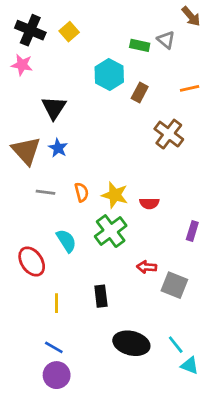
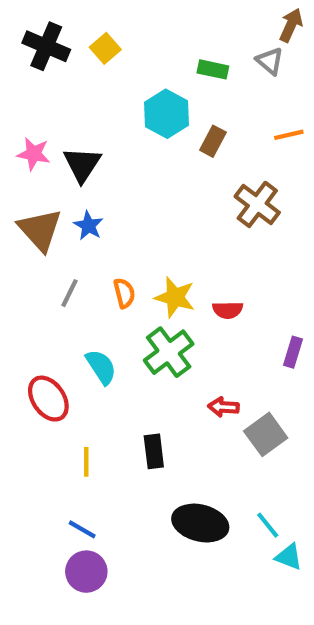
brown arrow: (191, 16) -> (291, 25), turned -115
gray triangle: (166, 40) -> (270, 61), moved
pink star: (22, 65) -> (34, 154), moved
gray line: (46, 192) -> (69, 293), turned -72
gray square: (174, 285) -> (266, 434), turned 32

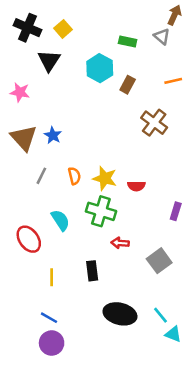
black triangle: (82, 164) -> (49, 61), moved
green cross: (169, 352) -> (101, 211), turned -36
red arrow: (223, 407) -> (120, 243), moved

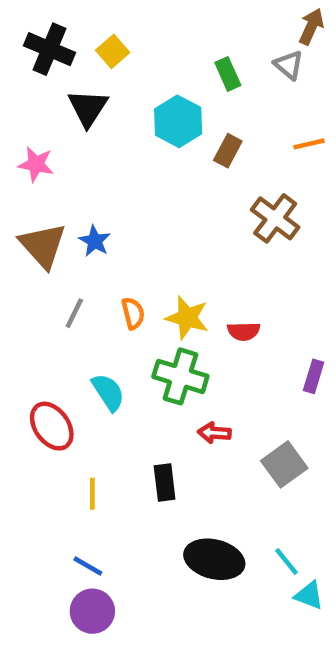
green rectangle: (128, 42) -> (228, 74), turned 54

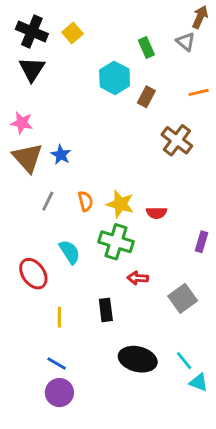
black triangle: (88, 108) -> (32, 69), moved
pink star: (36, 164) -> (22, 123), moved

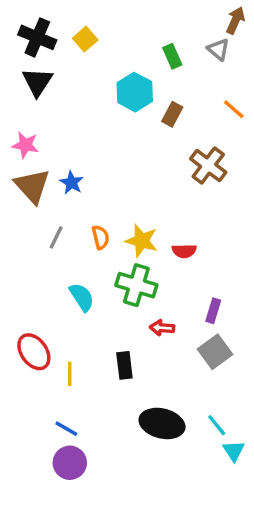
orange line: (199, 92) -> (234, 109), turned 54
purple rectangle: (202, 242) -> (213, 311), moved
red ellipse: (33, 274) -> (34, 352), moved
cyan triangle: (199, 382) -> (234, 451), turned 36

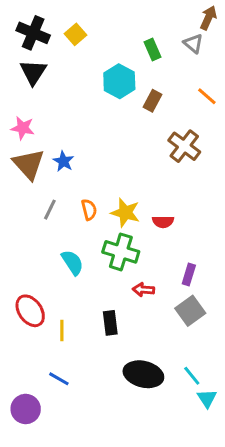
purple circle: (70, 463) -> (26, 409), moved

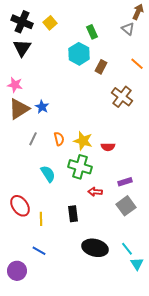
green rectangle: (153, 49) -> (92, 32), moved
brown triangle: (29, 164) -> (19, 109), turned 40
purple rectangle: (189, 275) -> (125, 182), turned 56

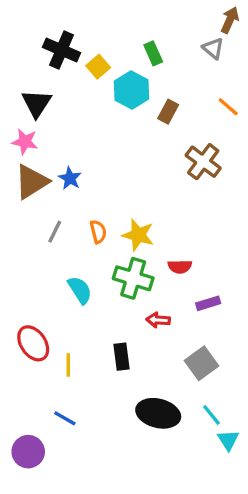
black cross: (22, 22) -> (62, 50), moved
yellow square: (50, 23) -> (98, 67), moved
black triangle: (22, 48) -> (37, 103), moved
red semicircle: (108, 147) -> (180, 267), moved
gray square: (126, 206) -> (201, 363), moved

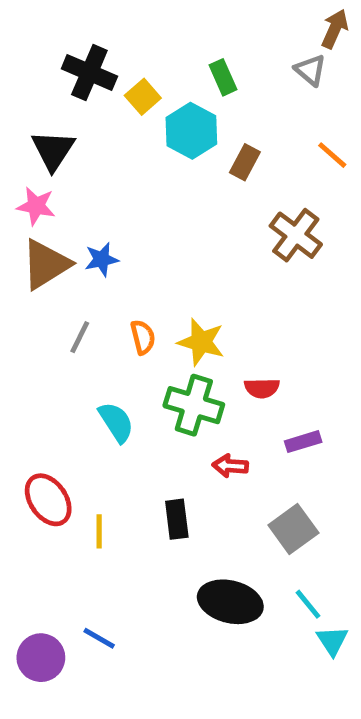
blue star: (70, 178) -> (102, 259), turned 30
blue line: (65, 418) -> (99, 638), moved

